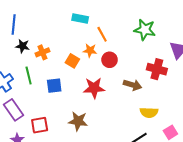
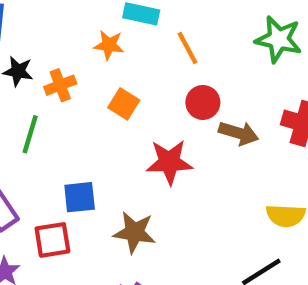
orange star: (90, 50) -> (109, 45), moved
green line: (29, 76) -> (30, 134), turned 30
brown arrow: (132, 85) -> (239, 133), moved
blue square: (54, 86) -> (80, 197), moved

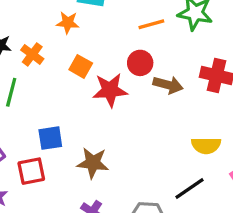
orange line: (188, 48) -> (151, 24), moved, turned -75
orange cross: (60, 85) -> (32, 54), turned -30
red star: (169, 162) -> (110, 90), moved

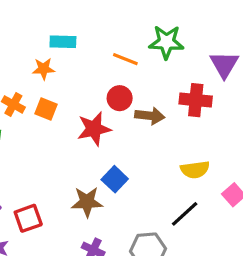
orange line: (151, 24) -> (125, 59), turned 45
orange square: (81, 66) -> (46, 109), moved
blue square: (50, 138) -> (115, 179), moved, turned -30

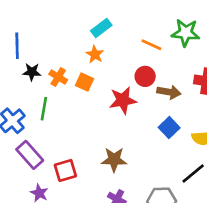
cyan rectangle: (63, 42) -> (101, 28), turned -42
orange star: (44, 69) -> (95, 54), moved, turned 30
blue square: (115, 179) -> (169, 128), moved

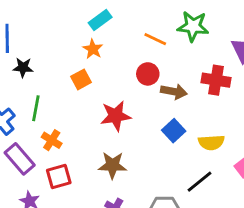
orange cross: (58, 77) -> (52, 140), moved
orange square: (85, 82) -> (81, 79), turned 36
red star: (123, 100) -> (116, 116), moved

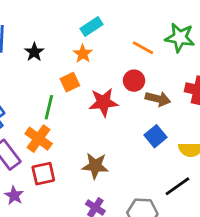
black star: (23, 67) -> (34, 52), moved, turned 30
green line: (36, 108) -> (49, 107), moved
red star: (116, 116) -> (103, 102), moved
orange cross: (52, 140) -> (39, 139), size x1.4

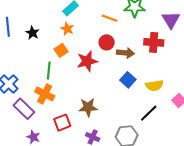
red square: (43, 174) -> (62, 123), moved

